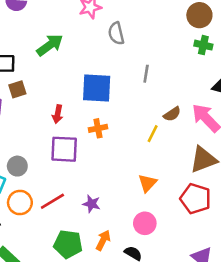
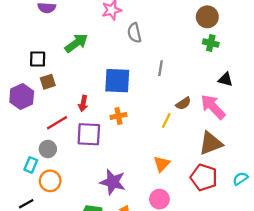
red line: (52, 201) -> (57, 123), moved
purple star: (91, 204) -> (113, 182), size x1.6

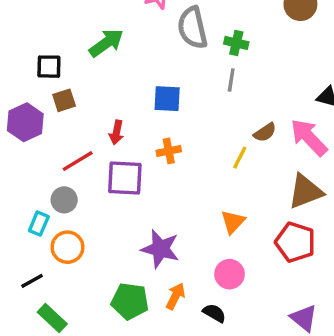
gray semicircle: (134, 33) -> (192, 28), size x1.4
green cross: (211, 43) -> (236, 43), moved
blue square: (117, 81) -> (167, 99), size x0.7

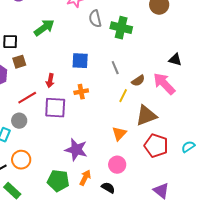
gray semicircle: (192, 28) -> (95, 19), size x0.7
green cross: (236, 43) -> (121, 28), size x1.5
gray line: (231, 80) -> (115, 68), moved, turned -32
brown triangle: (305, 191) -> (146, 116), moved
orange circle: (67, 247) -> (21, 160), moved

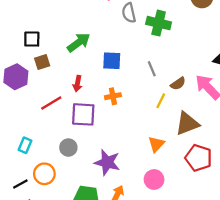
green arrow: (44, 28) -> (79, 42), moved
gray circle: (19, 121) -> (68, 148), moved

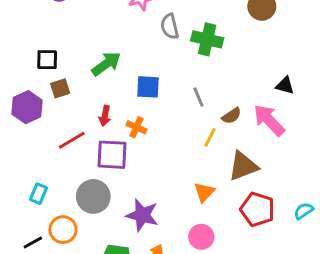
orange cross: (113, 96) -> (137, 127), moved, turned 35
gray circle: (68, 148) -> (93, 196), size x1.5

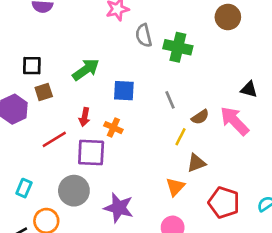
brown triangle: (243, 166) -> (196, 163), moved, size x0.7

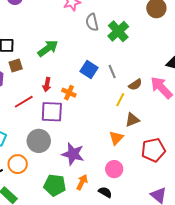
green cross: (178, 47) -> (118, 31), turned 35
blue square: (124, 91) -> (89, 70), moved, turned 30
red pentagon: (224, 203) -> (153, 150), turned -30

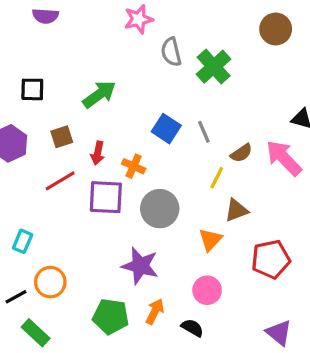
brown square: (16, 65) -> (62, 137), moved
gray circle: (39, 141) -> (160, 209), moved

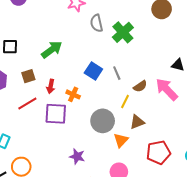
gray circle: (160, 209) -> (103, 121), moved
purple star: (140, 266) -> (77, 156), size x0.7

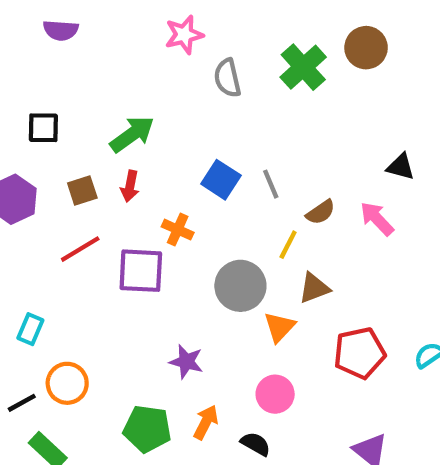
green cross: (123, 32) -> (303, 67), moved
red arrow: (51, 86) -> (130, 186), moved
pink arrow: (167, 89) -> (377, 219), size x0.7

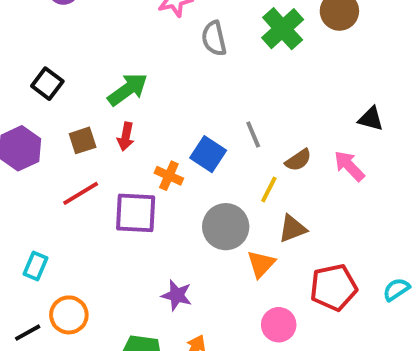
black square: (43, 128) -> (47, 84), turned 36
blue square: (221, 180) -> (208, 154), moved
pink circle: (275, 394) -> (279, 325), moved

